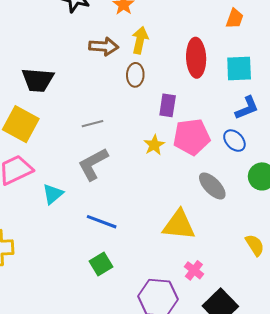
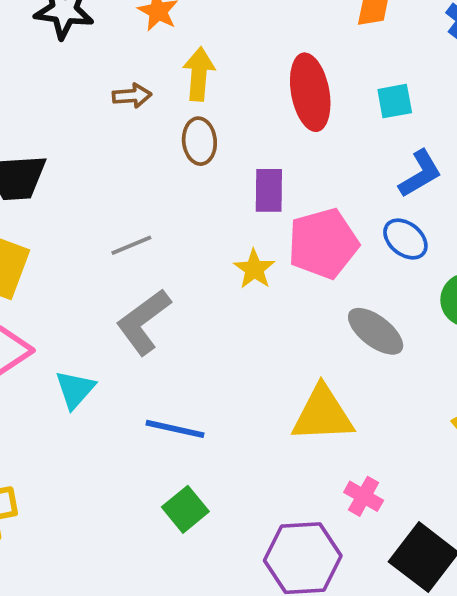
brown arrow: (104, 46) -> (132, 96), size x0.7
cyan square: (239, 69) -> (395, 101), size x0.7

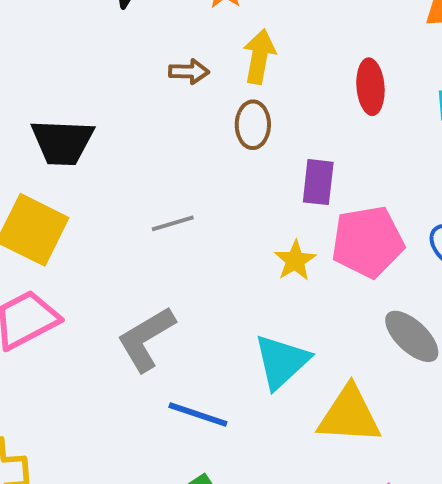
red ellipse: (310, 92) -> (370, 87), size x0.7
gray L-shape: (143, 322) -> (146, 339), moved
cyan triangle: (75, 390) -> (282, 361), moved, size x1.4

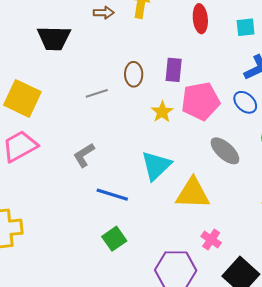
brown ellipse: (253, 125) -> (134, 74), moved
black trapezoid: (62, 142) -> (54, 38), moved
gray L-shape: (146, 339) -> (84, 155), size x0.7

